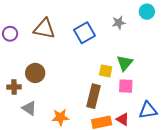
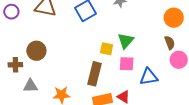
gray triangle: (29, 108) -> (30, 86), turned -35
blue triangle: (148, 110) -> (149, 77), moved

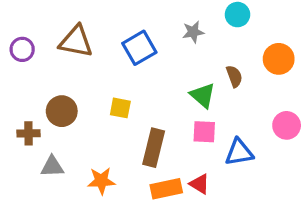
green triangle: (126, 41) -> (203, 95), turned -30
brown semicircle: (170, 43) -> (234, 76), moved
yellow square: (107, 49) -> (120, 108), moved

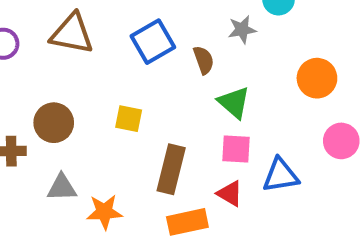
gray star: (193, 32) -> (242, 30), moved
orange circle: (279, 59) -> (317, 78), moved
brown semicircle: (234, 76) -> (204, 60), moved
gray triangle: (52, 167) -> (62, 188), moved
red triangle: (199, 184) -> (230, 194), moved

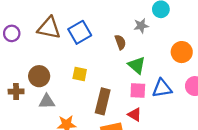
blue square: (153, 42) -> (80, 32), moved
blue triangle: (281, 175) -> (162, 88), moved
gray triangle: (62, 188) -> (47, 101), moved

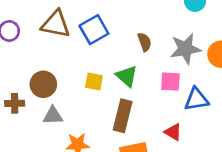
gray star: (141, 26) -> (185, 49), moved, size x1.6
green triangle: (137, 65) -> (127, 76), moved
pink square: (138, 90) -> (170, 82), moved
red triangle: (135, 115) -> (173, 132), moved

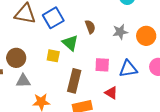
gray star: (185, 49) -> (120, 32), size x0.7
green triangle: (127, 76) -> (70, 43), moved
pink square: (170, 82) -> (102, 65), moved

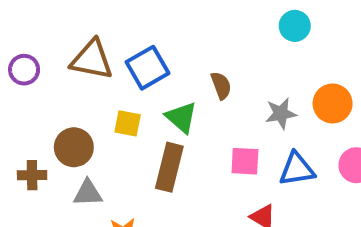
gray star: (120, 32) -> (281, 113), moved
yellow square: (53, 56) -> (128, 123), moved
brown rectangle: (74, 81) -> (169, 167), moved

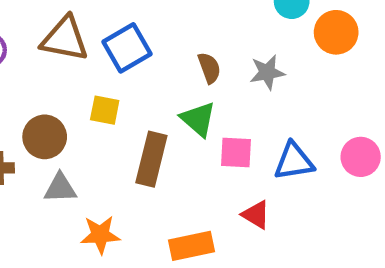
orange circle: (333, 103) -> (336, 32), moved
gray star: (281, 113) -> (267, 72), moved
green triangle: (181, 117) -> (198, 119), moved

